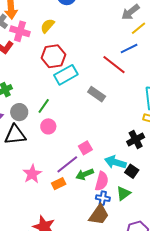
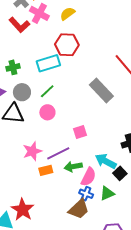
cyan rectangle: (66, 75) -> (48, 63), moved
gray rectangle: (97, 94) -> (101, 91), size x1.4
pink square: (85, 148) -> (80, 132), moved
pink star: (32, 174) -> (32, 151), moved

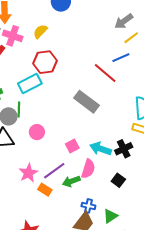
green line: (47, 91) -> (19, 110), moved, turned -35
cyan arrow: (106, 161) -> (101, 149), moved
orange rectangle: (46, 170) -> (45, 190), turned 56
pink semicircle: (88, 177) -> (88, 169), moved
green triangle: (107, 193) -> (110, 216), moved

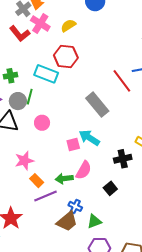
cyan rectangle: (30, 83) -> (46, 74), turned 35
cyan arrow: (101, 149) -> (89, 138), moved
purple line: (54, 171) -> (45, 196), moved

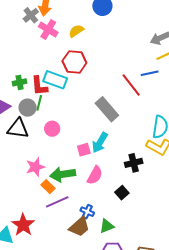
red L-shape: (20, 34) -> (39, 86), moved, turned 35
cyan arrow: (89, 138) -> (100, 143), turned -90
green arrow: (64, 179) -> (63, 174), moved, size x1.4

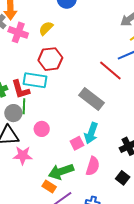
pink star: (35, 167) -> (23, 155), moved, turned 30

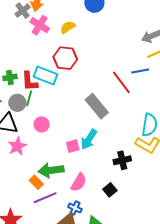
pink star: (23, 155) -> (17, 146), turned 30
pink semicircle: (93, 166) -> (79, 182), moved

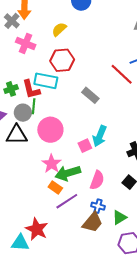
pink cross: (40, 25) -> (26, 43), moved
gray rectangle: (97, 106) -> (90, 95), moved, size x0.7
pink circle: (42, 124) -> (50, 130), size x1.6
pink star: (17, 146) -> (52, 164), moved

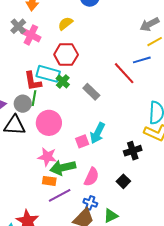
gray cross: (12, 21) -> (18, 26), moved
green cross: (11, 89) -> (63, 81), moved, turned -32
pink star: (52, 164) -> (47, 157), turned -30
orange rectangle: (55, 188) -> (49, 181), turned -32

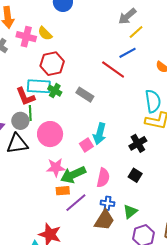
yellow semicircle: (65, 23) -> (45, 33), turned -84
pink cross: (31, 35) -> (26, 37), moved

